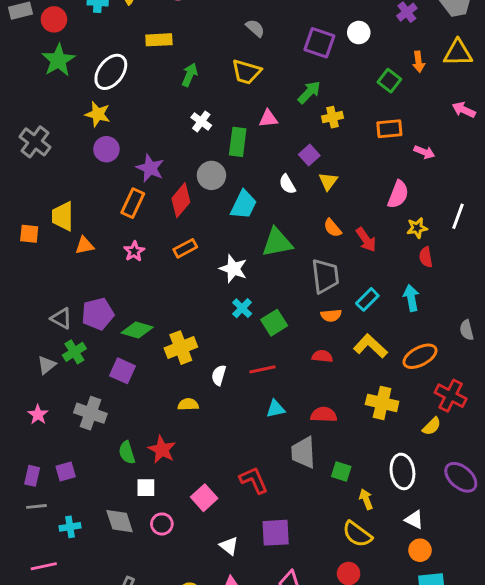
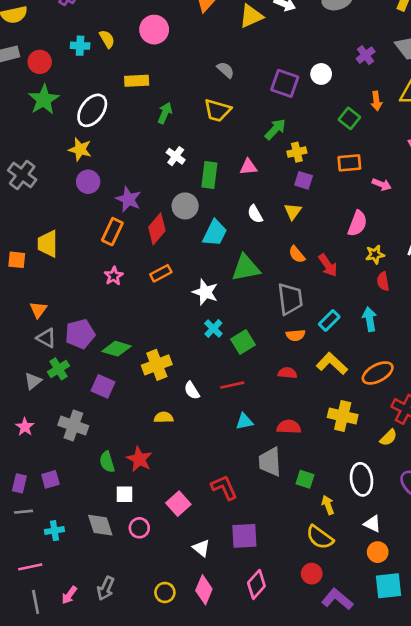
pink triangle: (268, 119) -> (248, 167), moved
purple square: (309, 155) -> (304, 180), moved, turned -30
orange triangle: (85, 245) -> (38, 310), moved, turned -42
white semicircle: (219, 375) -> (192, 390), turned -48

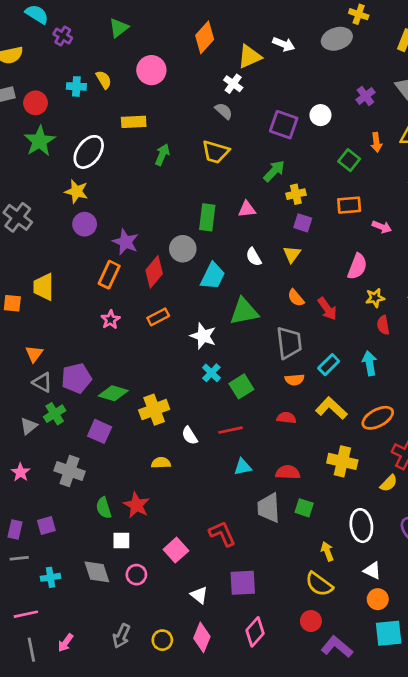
white cross: (176, 156) -> (233, 84), moved
green square: (305, 479) -> (304, 508), moved
gray arrow: (106, 588) -> (121, 636), moved

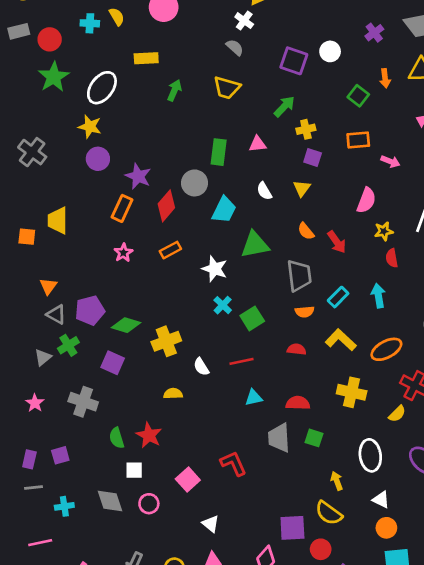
purple square: (243, 583) -> (292, 528), moved

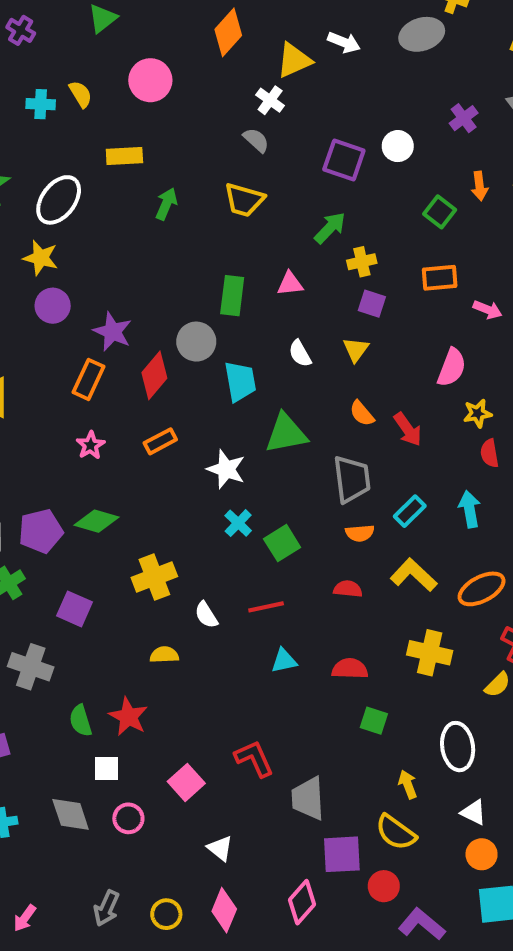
cyan trapezoid: (224, 210) -> (240, 381), turned -36
green diamond: (126, 325) -> (97, 521), moved
gray trapezoid: (279, 438) -> (308, 798), moved

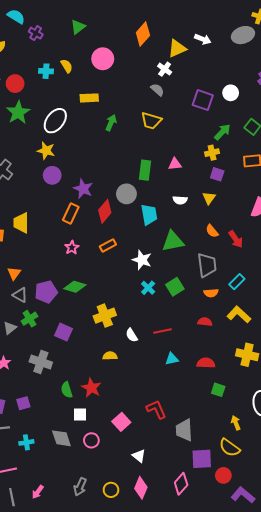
green arrow: (330, 228) -> (222, 132), moved
white semicircle: (300, 354) -> (180, 200), turned -56
green square: (282, 543) -> (175, 287), moved

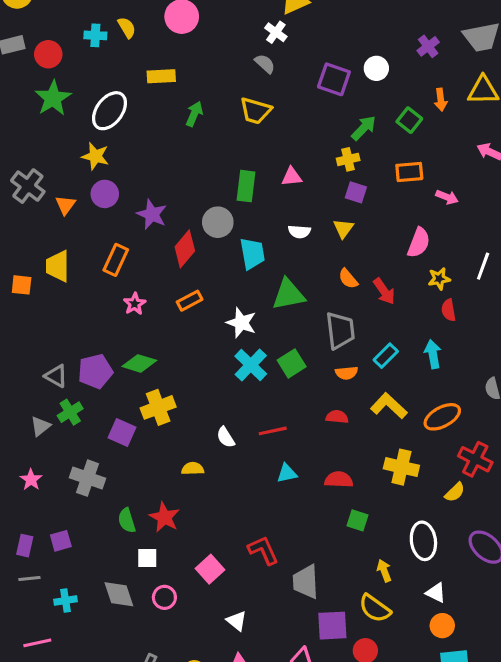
orange rectangle: (71, 213) -> (116, 260), moved
orange triangle: (14, 273) -> (66, 205), moved
cyan cross: (148, 288) -> (251, 365), size x1.5
yellow cross: (105, 316) -> (158, 407), moved

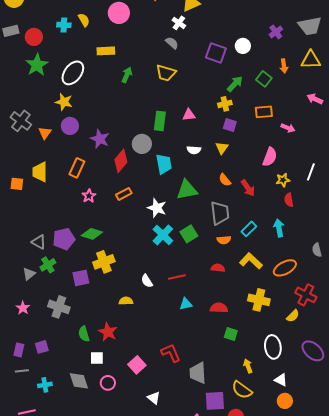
purple square: (122, 433) -> (81, 278), turned -36

